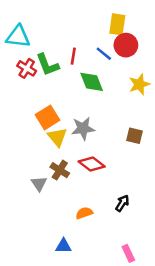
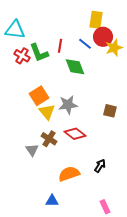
yellow star: (139, 84) -> (114, 48), moved
orange semicircle: (84, 213) -> (69, 174), size x1.5

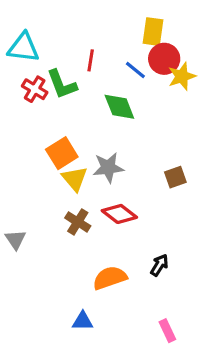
red line: (60, 46) -> (91, 60), moved
brown square: (110, 111) -> (175, 177), turned -32
gray triangle: (32, 150) -> (15, 240), moved

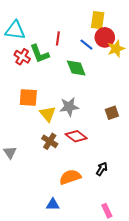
orange square: (62, 153) -> (28, 98), moved, turned 36

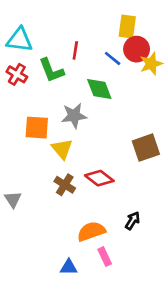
red cross: (22, 57) -> (17, 74), moved
gray star: (69, 107) -> (74, 116), moved
brown square: (112, 113) -> (146, 148), size x1.5
pink rectangle: (107, 211) -> (105, 257), moved

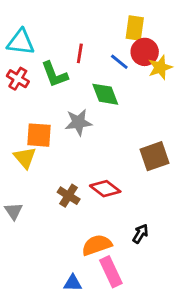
yellow triangle: (62, 149) -> (25, 158), moved
pink rectangle: (105, 257) -> (111, 272), size x1.5

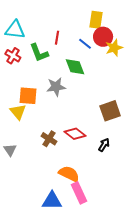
black arrow: (140, 234) -> (104, 145), moved
orange semicircle: (97, 245) -> (69, 174), turned 45
blue triangle: (73, 283) -> (52, 201), size x1.5

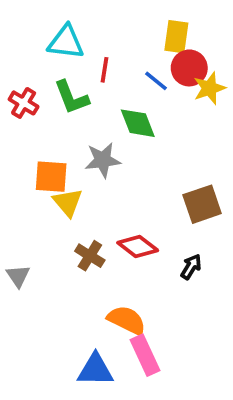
cyan triangle: (15, 30) -> (66, 42), moved
yellow triangle: (18, 112) -> (68, 202), moved

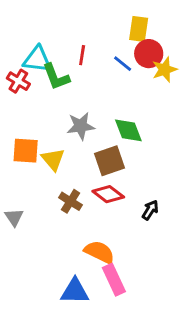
cyan triangle: (66, 42) -> (37, 59), moved
green diamond: (138, 123) -> (128, 130), moved
orange square: (51, 177) -> (26, 151), moved
brown square: (202, 204) -> (110, 161), moved

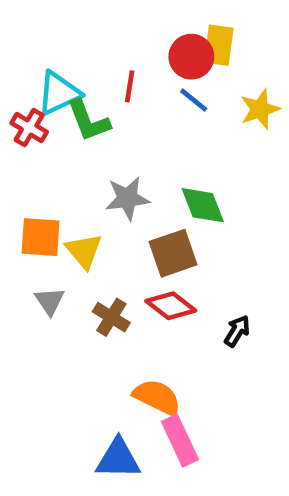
red circle: (149, 54) -> (191, 57), moved
cyan triangle: (37, 59) -> (59, 93), turned -32
gray triangle: (14, 217) -> (50, 301), moved

